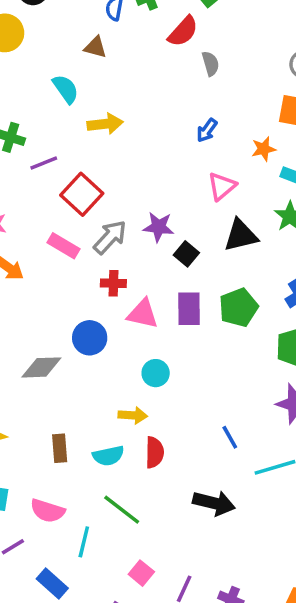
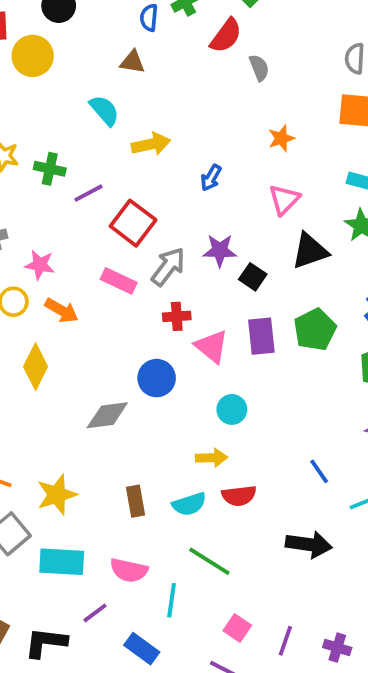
blue arrow: (207, 130) -> (211, 178), moved
orange star: (264, 149) -> (281, 138), moved
pink triangle: (143, 314) -> (212, 346), turned 32
red semicircle: (155, 452) -> (239, 496), turned 88

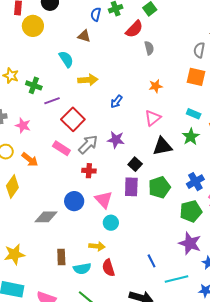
pink star: (40, 265) -> (23, 125), moved
black square: (253, 277) -> (135, 164), moved
pink triangle: (212, 346) -> (104, 200), moved
red semicircle: (239, 496) -> (108, 268), turned 72
brown rectangle: (135, 501) -> (61, 257), moved

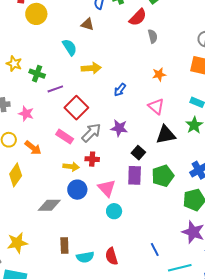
pink triangle: (153, 118) -> (156, 106), turned -42
yellow arrow: (97, 246) -> (71, 167), moved

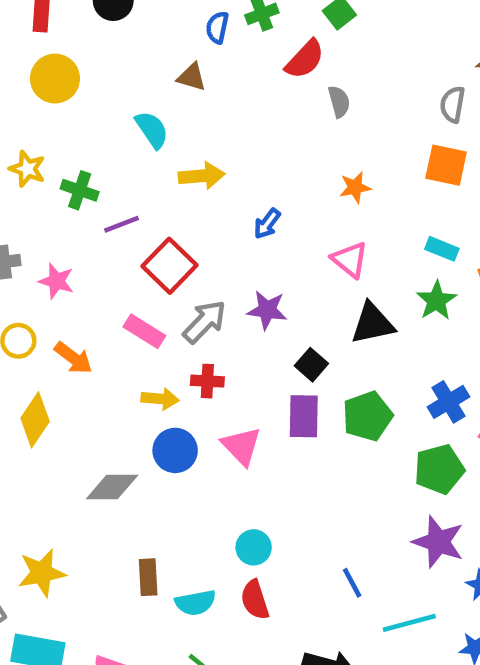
yellow circle: (36, 14) -> (55, 79), moved
cyan circle: (114, 211) -> (254, 547), moved

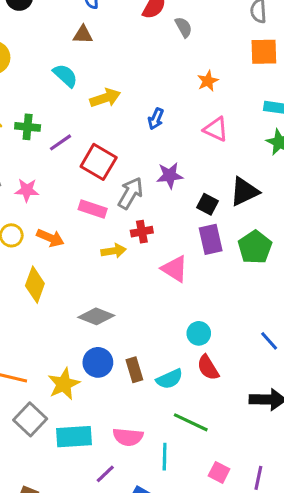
black triangle: (373, 323) -> (244, 192), moved
green pentagon: (367, 416) -> (255, 247), moved
blue circle: (175, 450) -> (98, 362), moved
gray diamond: (112, 487) -> (96, 316), turned 36

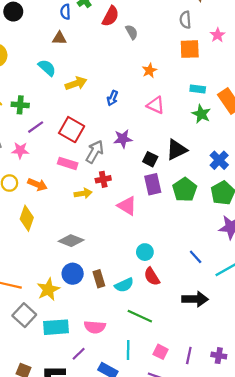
purple line: (60, 142) -> (36, 127), moved
cyan line: (165, 457) -> (128, 350), moved

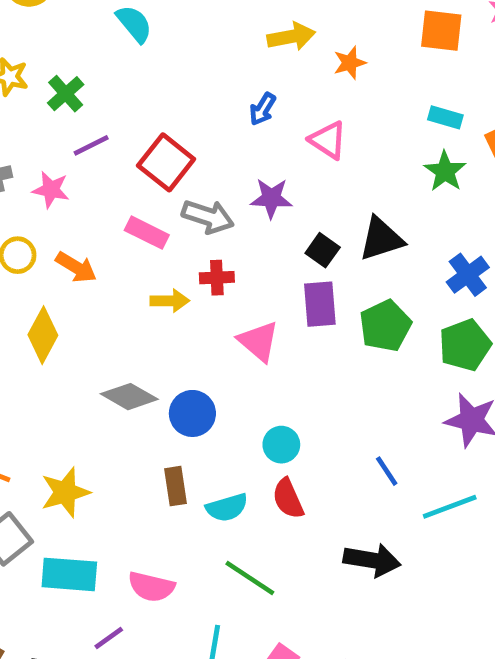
yellow arrow: (76, 83) -> (291, 37), moved
green cross: (20, 105) -> (66, 94), turned 35
pink triangle: (156, 105) -> (328, 140), moved
gray arrow: (95, 152) -> (208, 217), turned 70
blue circle: (73, 274) -> (192, 413), moved

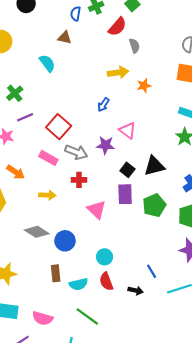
pink triangle: (328, 140) -> (128, 130), moved
yellow arrow: (170, 301) -> (47, 195), moved
black arrow: (372, 560) -> (136, 291), moved, size x0.6

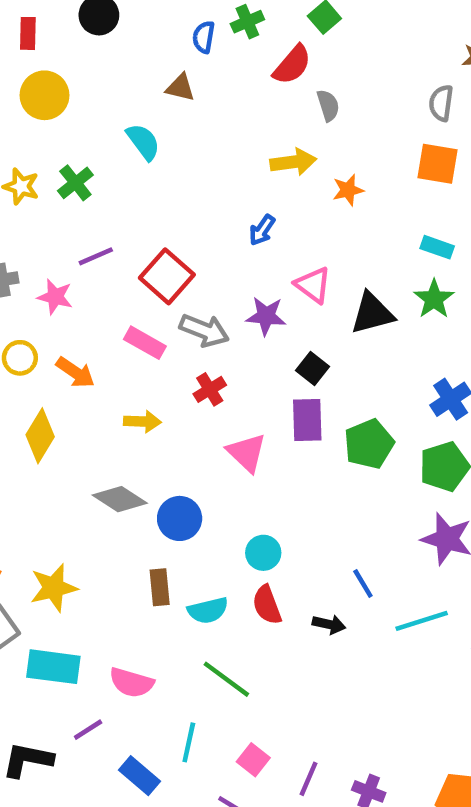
green cross: (15, 93) -> (75, 183), moved
black triangle: (154, 166) -> (372, 313), moved
red cross: (79, 180) -> (210, 389), turned -32

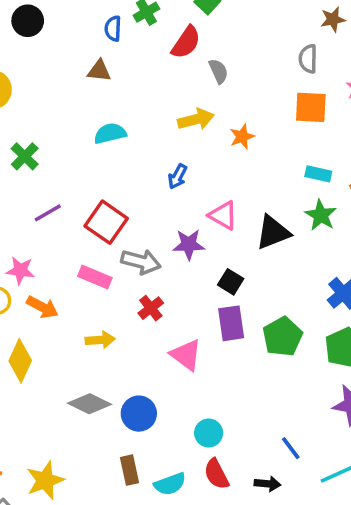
cyan semicircle: (143, 142) -> (110, 133), moved, turned -60
pink star: (55, 297) -> (20, 270), moved

